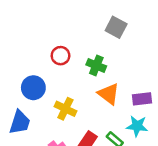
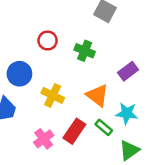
orange triangle: (109, 94) -> (97, 95), moved
purple rectangle: (142, 99) -> (128, 71), moved, turned -30

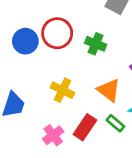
red circle: (48, 41) -> (57, 33), size x1.5
blue circle: (19, 74) -> (25, 41), moved

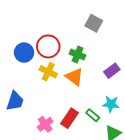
yellow cross: (62, 90) -> (48, 72), moved
orange triangle: (109, 90) -> (75, 77), moved

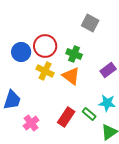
pink cross: (45, 124) -> (31, 123), moved

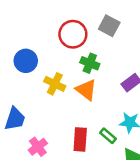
red circle: (45, 46) -> (73, 34), moved
red rectangle: (66, 117) -> (80, 139), turned -30

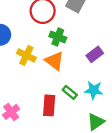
green rectangle: (108, 136) -> (70, 92), moved

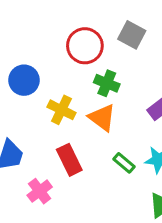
red rectangle: (49, 105) -> (69, 160), moved, turned -30

